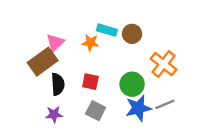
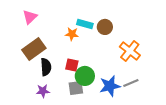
pink triangle: (55, 43) -> (30, 17), moved
green circle: (132, 84) -> (85, 76), moved
gray square: (96, 111) -> (76, 88), turned -35

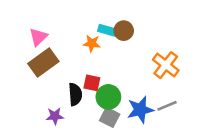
pink triangle: (30, 17) -> (38, 37), moved
brown circle: (105, 27) -> (124, 31), moved
black semicircle: (46, 67) -> (75, 94), moved
gray square: (76, 88) -> (110, 117), moved, turned 35

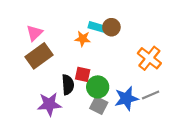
purple star: (55, 116) -> (49, 104), size x1.5

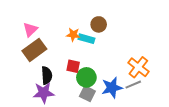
cyan rectangle: (98, 27) -> (86, 39), moved
orange cross: (149, 58) -> (138, 67), moved
black semicircle: (68, 85) -> (47, 75), moved

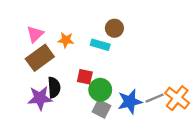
orange star: (73, 35) -> (66, 40), moved
orange cross: (138, 67) -> (177, 98), moved
purple star: (44, 93) -> (40, 98), moved

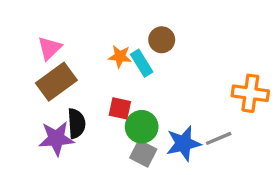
orange star: (66, 40) -> (120, 56), moved
cyan rectangle: (100, 45) -> (142, 63), turned 42
orange cross: (177, 98) -> (250, 93), moved, turned -30

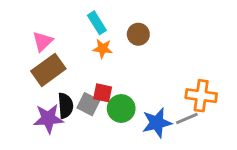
cyan rectangle: (142, 63) -> (97, 23), moved
orange cross: (250, 93) -> (201, 96), moved
gray square: (143, 153) -> (88, 104), moved

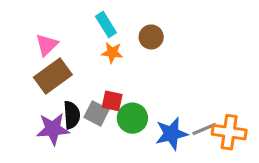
orange cross: (201, 96) -> (229, 132), moved

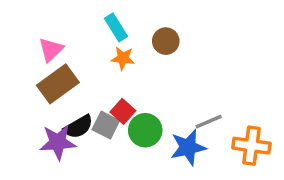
red square: (112, 101) -> (123, 111), turned 30
black semicircle: (72, 115) -> (78, 127), turned 64
gray line: (204, 129) -> (209, 122), moved

